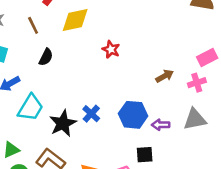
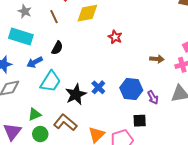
black semicircle: (46, 57) -> (57, 48), moved
brown arrow: (165, 76) -> (157, 59), turned 32
purple arrow: (161, 125) -> (153, 97), turned -120

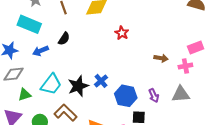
cyan trapezoid: (51, 82) -> (51, 84), moved
blue hexagon: (131, 89) -> (126, 96), moved
green triangle: (35, 114) -> (25, 95), moved

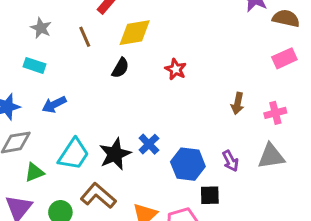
cyan rectangle: (29, 24) -> (34, 65), size x0.6
black semicircle: (64, 39) -> (120, 68), moved
pink rectangle: (196, 47) -> (284, 58), moved
brown arrow: (161, 58) -> (238, 103), turned 96

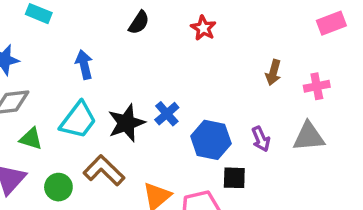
blue arrow: (54, 104) -> (84, 65), moved, turned 100
green triangle: (34, 172) -> (31, 139), turned 35

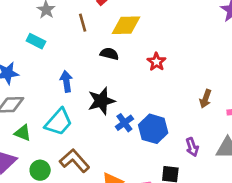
black semicircle: (139, 23) -> (109, 54), turned -114
black star: (126, 123) -> (101, 101), moved
blue hexagon: (211, 140) -> (153, 129), moved

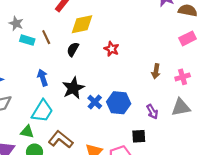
brown line: (83, 23) -> (46, 37), moved
cyan rectangle: (36, 41) -> (27, 40), moved
black semicircle: (109, 54) -> (73, 49), turned -64
green triangle: (23, 133) -> (27, 132), moved

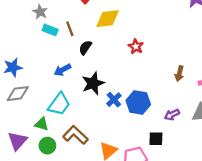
black semicircle: (73, 49) -> (85, 48), moved
blue arrow: (43, 78) -> (62, 70), turned -105
purple arrow: (152, 112) -> (172, 115), turned 88

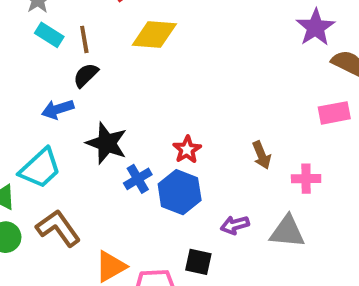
red star: (136, 47) -> (187, 150), moved
black semicircle: (85, 48) -> (86, 75), moved
brown arrow: (179, 73) -> (262, 155), turned -48
black star: (93, 83) -> (107, 143), turned 30

